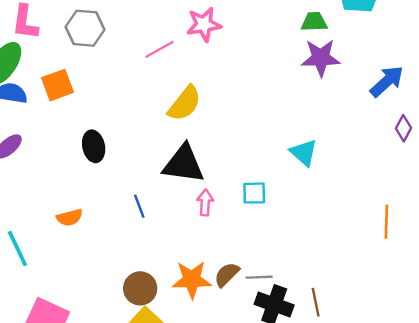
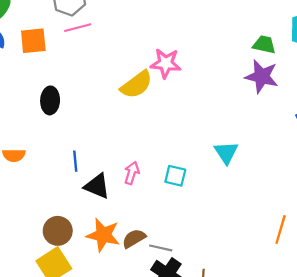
pink star: (204, 24) -> (166, 63), moved
pink line: (159, 49) -> (78, 28), moved
black triangle: (184, 164) -> (97, 186), moved, size x0.7

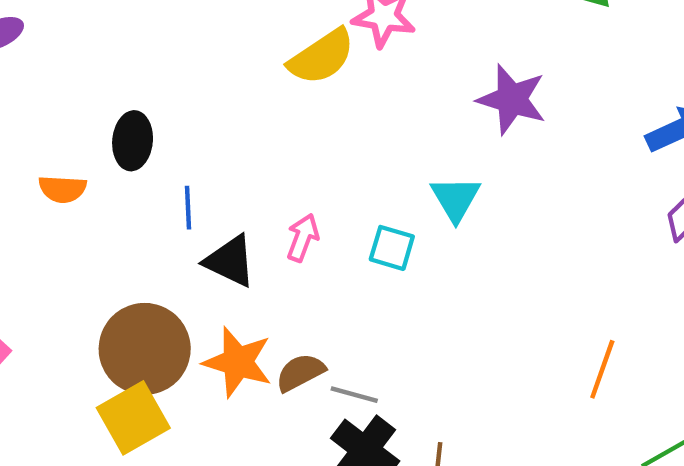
purple star: (262, 76) -> (512, 99), moved
black ellipse: (50, 100) -> (133, 141), moved
cyan triangle: (226, 153) -> (455, 199), moved
brown circle: (58, 231) -> (145, 349), size x1.5

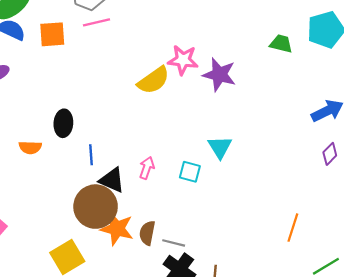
purple star: (512, 99) -> (219, 75), moved
brown circle: (145, 349) -> (96, 207), moved
brown semicircle: (300, 372) -> (147, 233), turned -50

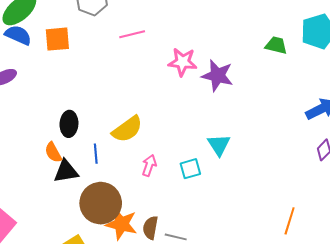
pink line: (97, 22) -> (132, 34), moved
yellow semicircle: (154, 80) -> (127, 129), moved
orange semicircle: (30, 147) -> (53, 152), moved, turned 60
cyan square: (190, 172) -> (190, 169), turned -30
black triangle: (112, 180) -> (66, 171), moved, turned -32

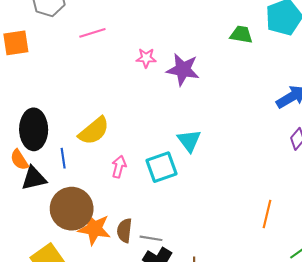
pink star: (183, 62) -> (146, 58), size x0.7
black ellipse: (69, 124) -> (34, 129), size x1.5
cyan square: (190, 169) -> (162, 167), size x1.4

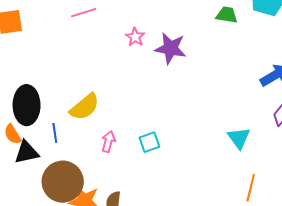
pink star: (146, 58) -> (135, 37), turned 30
cyan triangle: (189, 141) -> (239, 138), moved
cyan square: (162, 167) -> (149, 142), size x0.7

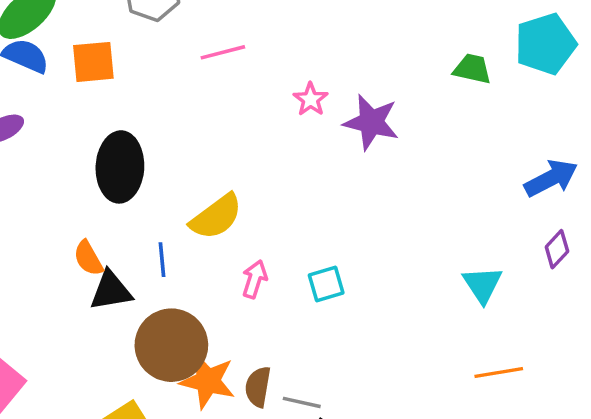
black ellipse: (27, 105) -> (120, 167), moved
orange line: (251, 188) -> (499, 372), turned 64

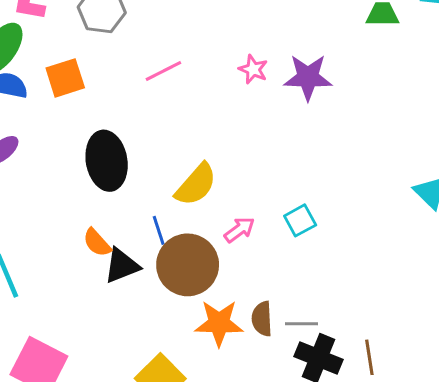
pink line: (223, 52) -> (163, 71), moved
pink arrow: (255, 279) -> (239, 230), turned 48
brown circle: (171, 345) -> (188, 265), moved

